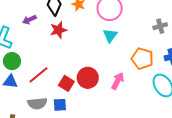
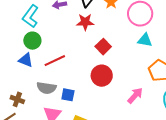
cyan triangle: (110, 36) -> (145, 40), moved, turned 49
pink arrow: (118, 81) -> (135, 96), moved
red square: (66, 83) -> (103, 47), moved

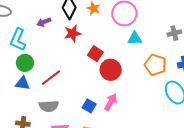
red circle: (102, 76) -> (111, 70), moved
blue square: (68, 95) -> (89, 106), moved, turned 32
pink arrow: (135, 96) -> (111, 102), moved

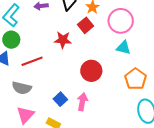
red star: (73, 33) -> (63, 40), moved
red square: (95, 54) -> (86, 25), moved
pink arrow: (111, 102) -> (82, 102), turned -36

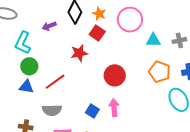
cyan triangle: (123, 48) -> (153, 40), moved

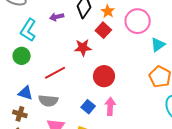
cyan triangle: (153, 40) -> (158, 45), turned -42
green circle: (29, 66) -> (22, 56), moved
red circle: (115, 75) -> (104, 76), moved
blue triangle: (26, 87) -> (25, 93), moved

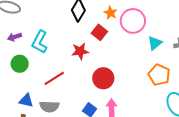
orange star: (108, 11) -> (111, 13), moved
purple arrow: (57, 17) -> (14, 37), moved
cyan L-shape: (28, 30) -> (40, 42), moved

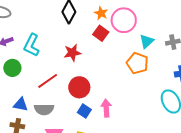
red square: (99, 32) -> (101, 33), moved
orange pentagon: (159, 75) -> (137, 63), moved
red circle: (103, 78) -> (79, 87), moved

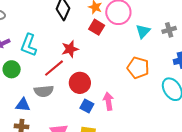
orange pentagon: (137, 63) -> (138, 68), moved
red line: (48, 81) -> (54, 68), moved
gray semicircle: (44, 109) -> (44, 91), moved

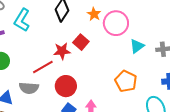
red square: (97, 27) -> (81, 42), moved
cyan L-shape: (29, 45) -> (22, 20), moved

